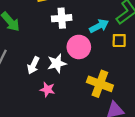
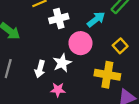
yellow square: (119, 41) -> (120, 46), moved, turned -32

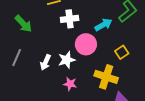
pink star: (58, 90) -> (70, 84), moved

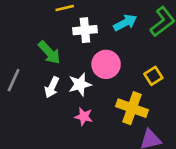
green arrow: (23, 24) -> (49, 52), moved
cyan arrow: (103, 25) -> (125, 23), moved

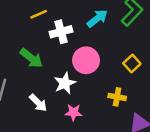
white arrow: (52, 87) -> (38, 103), moved, turned -60
yellow cross: (132, 108) -> (117, 97), size x0.6

